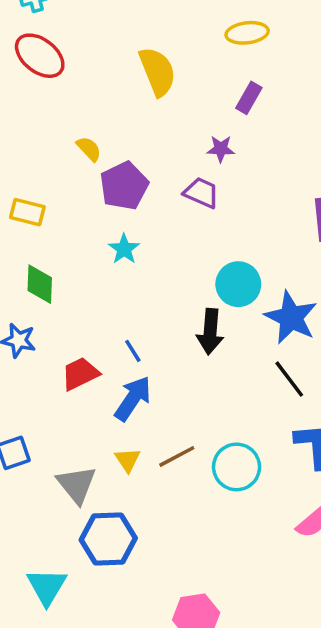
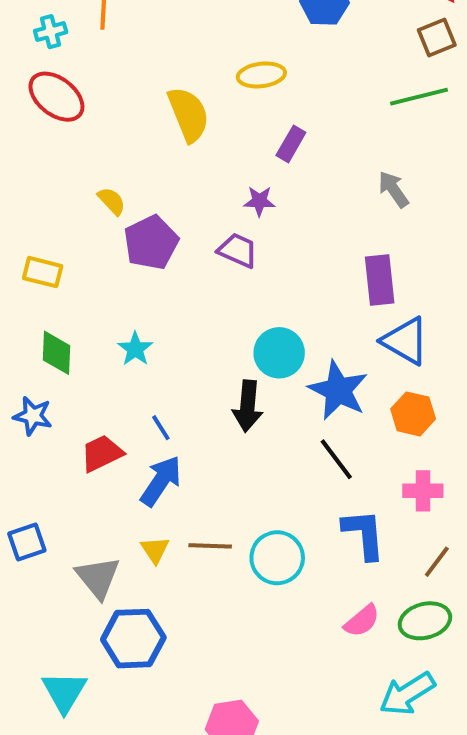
yellow ellipse: (247, 33) -> (261, 75), moved
cyan star: (124, 249) -> (135, 349), moved
brown line: (177, 456) -> (210, 546), turned 30

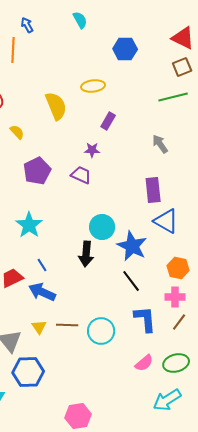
yellow semicircle: (112, 201) -> (17, 132), moved
cyan star: (135, 349) -> (29, 225), size x1.5
orange hexagon: (413, 414) -> (178, 268), moved
blue arrow: (161, 481) -> (42, 292), turned -100
brown line: (437, 562) -> (179, 322), moved

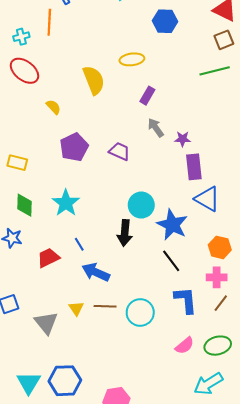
gray arrow: (160, 144) -> (156, 128), moved
purple star: (92, 150) -> (183, 139), moved
blue arrow: (42, 292) -> (96, 272), moved
blue hexagon: (28, 372) -> (65, 381), moved

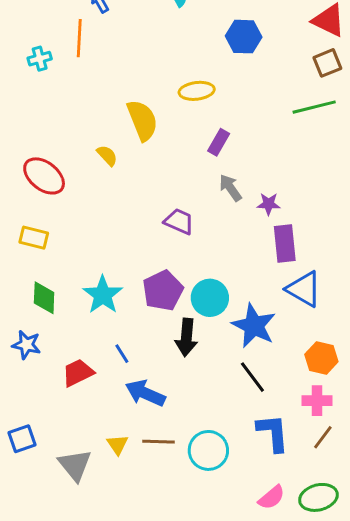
red ellipse: (24, 71) -> (44, 176), moved
yellow semicircle: (53, 107) -> (107, 155), moved
purple pentagon: (74, 147) -> (163, 290), moved

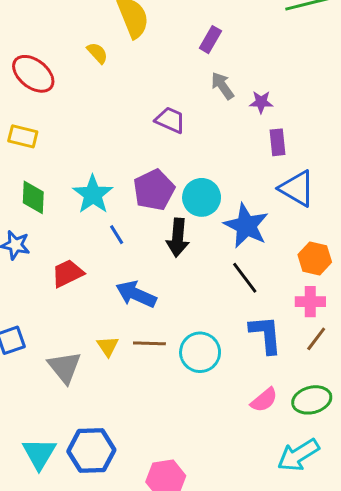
purple rectangle: (285, 244) -> (277, 142), size x0.7
blue line: (122, 354) -> (117, 235), moved

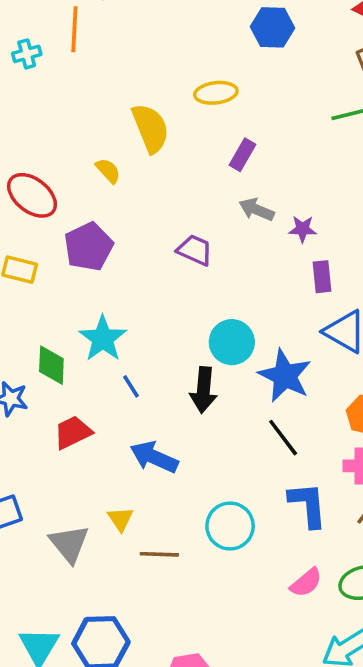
gray arrow: (222, 86) -> (257, 210), turned -32
purple pentagon: (154, 190) -> (89, 247), moved
green diamond: (33, 197) -> (51, 365), moved
brown line: (149, 343) -> (159, 554), moved

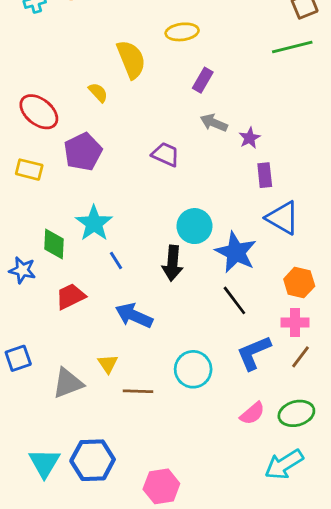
purple star: (303, 229) -> (250, 138), turned -30
blue L-shape: (308, 505) -> (254, 353), turned -108
gray triangle: (69, 544) -> (68, 383), turned 48

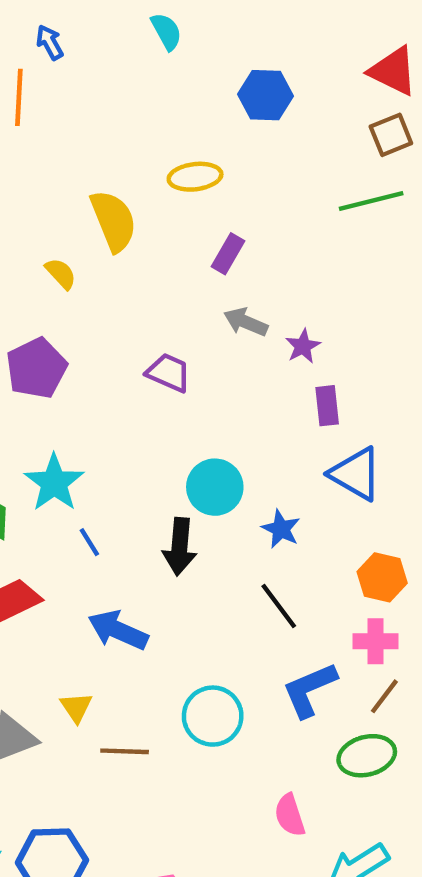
blue star: (236, 252) -> (281, 529), size x0.6
pink semicircle: (252, 413) -> (290, 815), moved, turned 112
green ellipse: (296, 413) -> (367, 756), moved

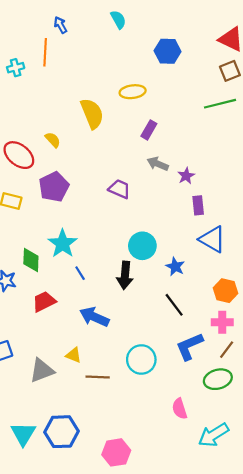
yellow semicircle: (61, 274) -> (53, 140), moved
yellow triangle: (76, 707) -> (74, 355), turned -35

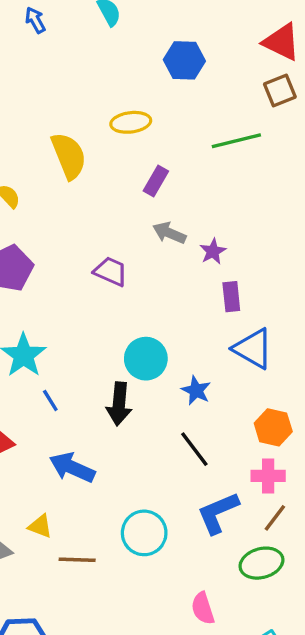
blue arrow: (60, 25) -> (35, 20), moved
green line: (220, 104) -> (236, 141), moved

